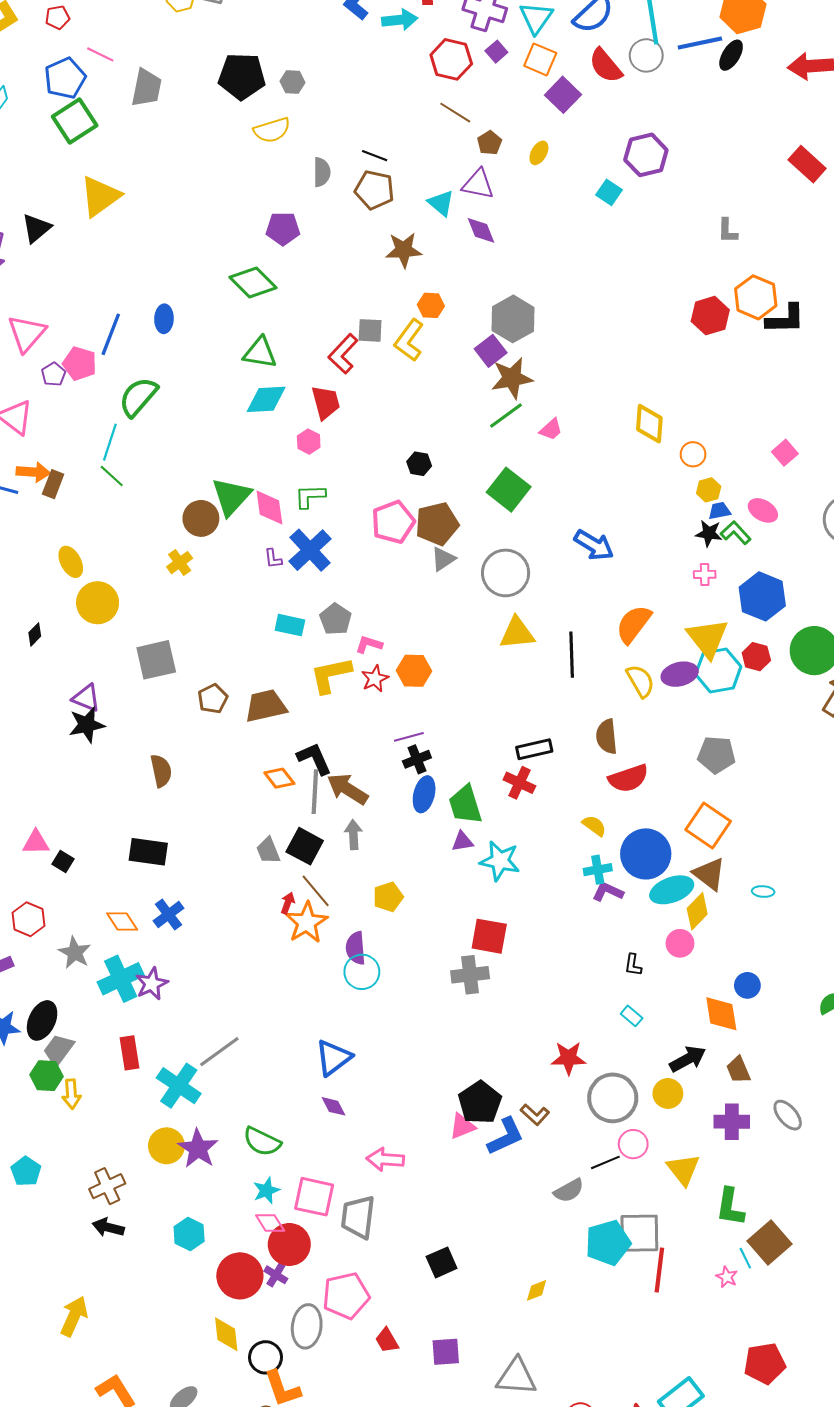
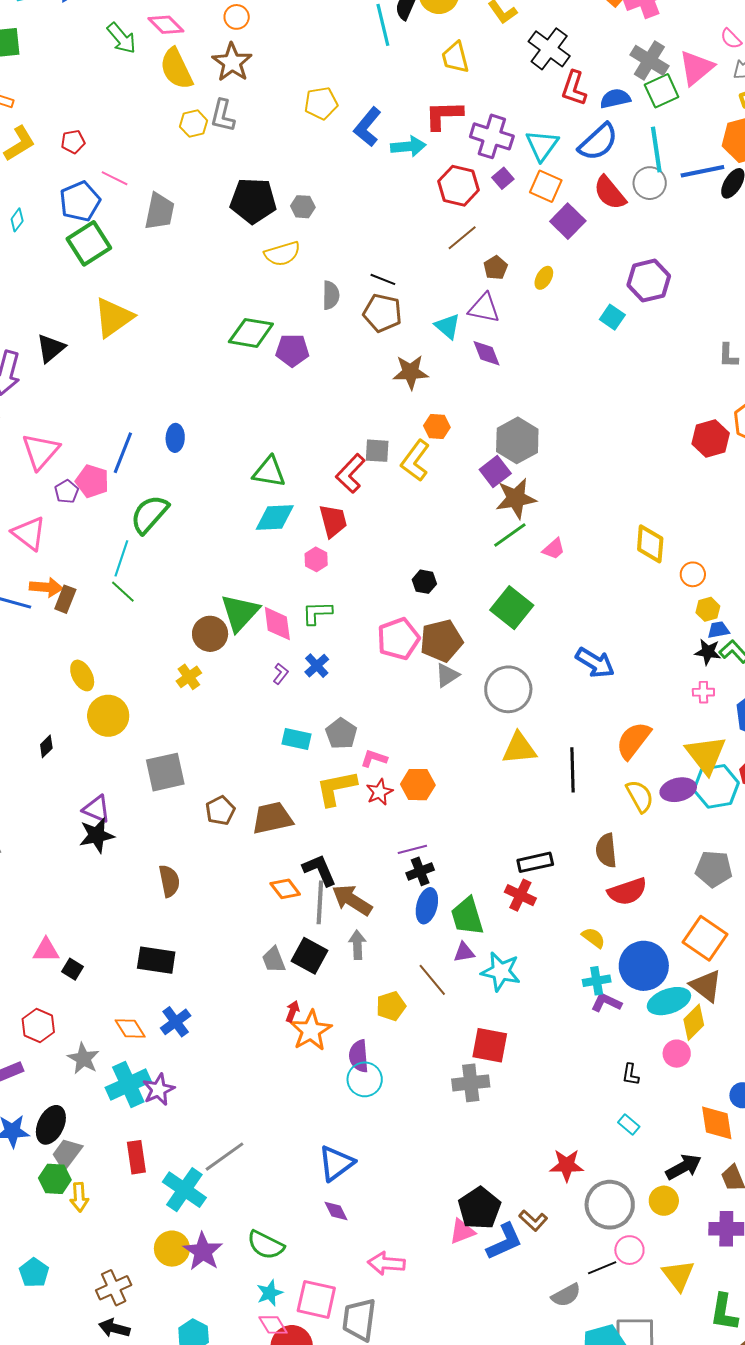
brown line: (455, 113) -> (462, 238), turned -72
green diamond: (253, 283) -> (251, 333), moved, turned -36
blue cross: (310, 550) -> (317, 666), size x0.6
purple L-shape: (273, 559) -> (281, 674), turned -135
brown line: (316, 891) -> (432, 980), moved

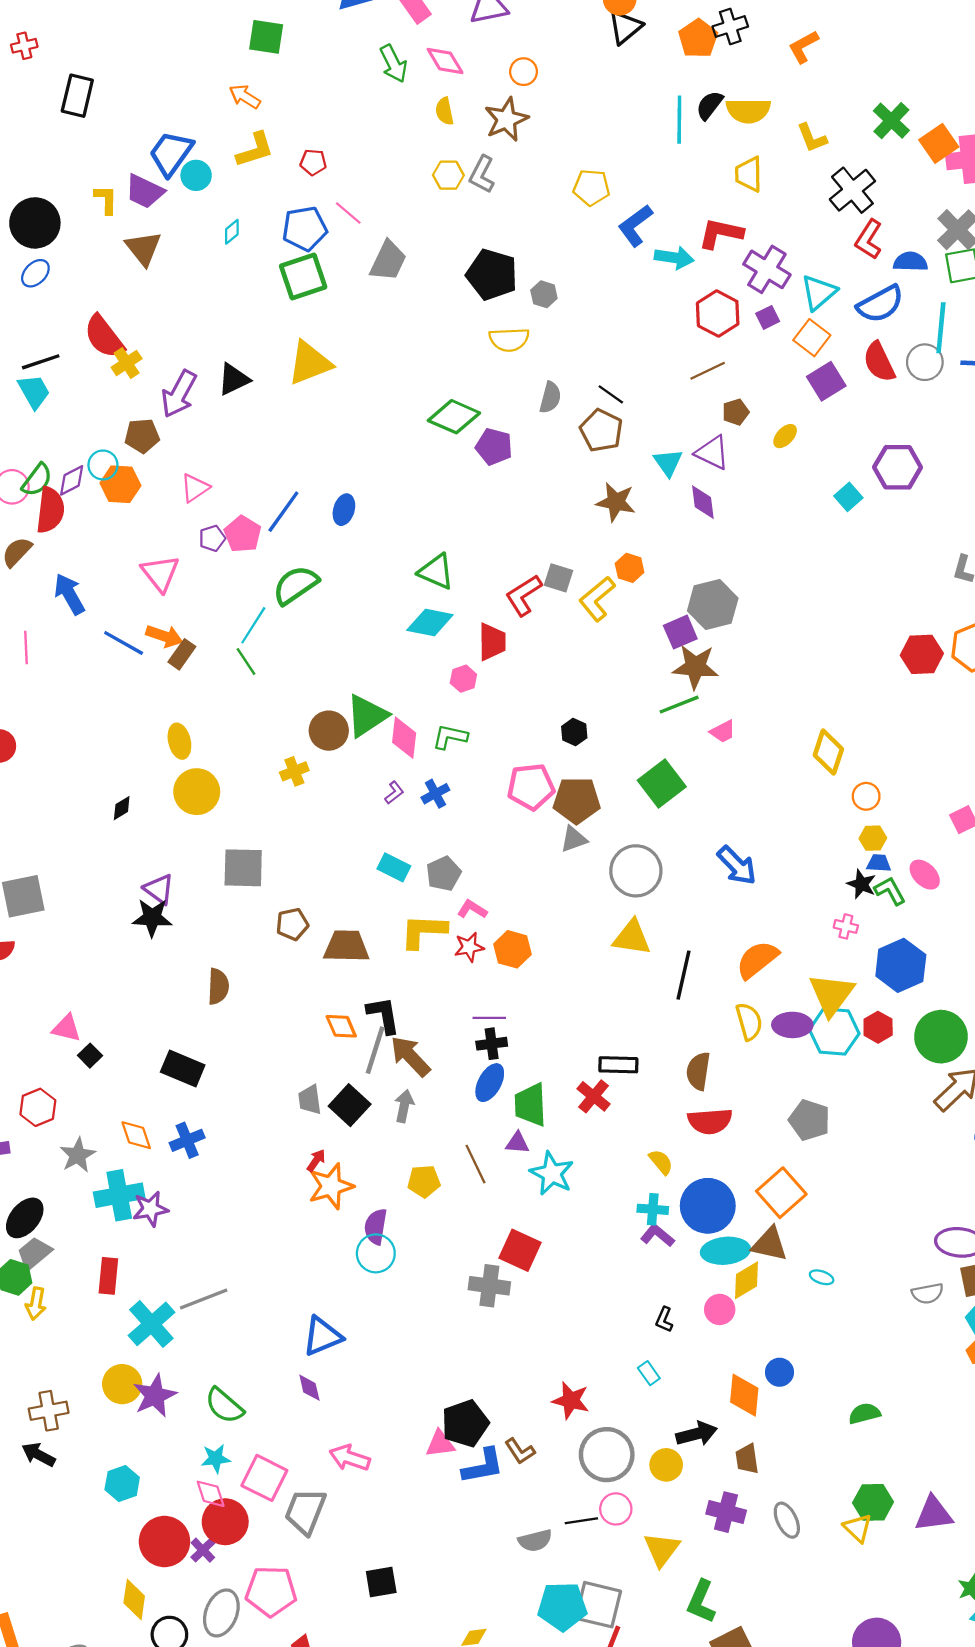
yellow semicircle: (176, 69) -> (444, 111), size x0.6
pink triangle: (41, 451) -> (195, 488), size x0.7
brown triangle: (706, 986) -> (769, 1244), turned -39

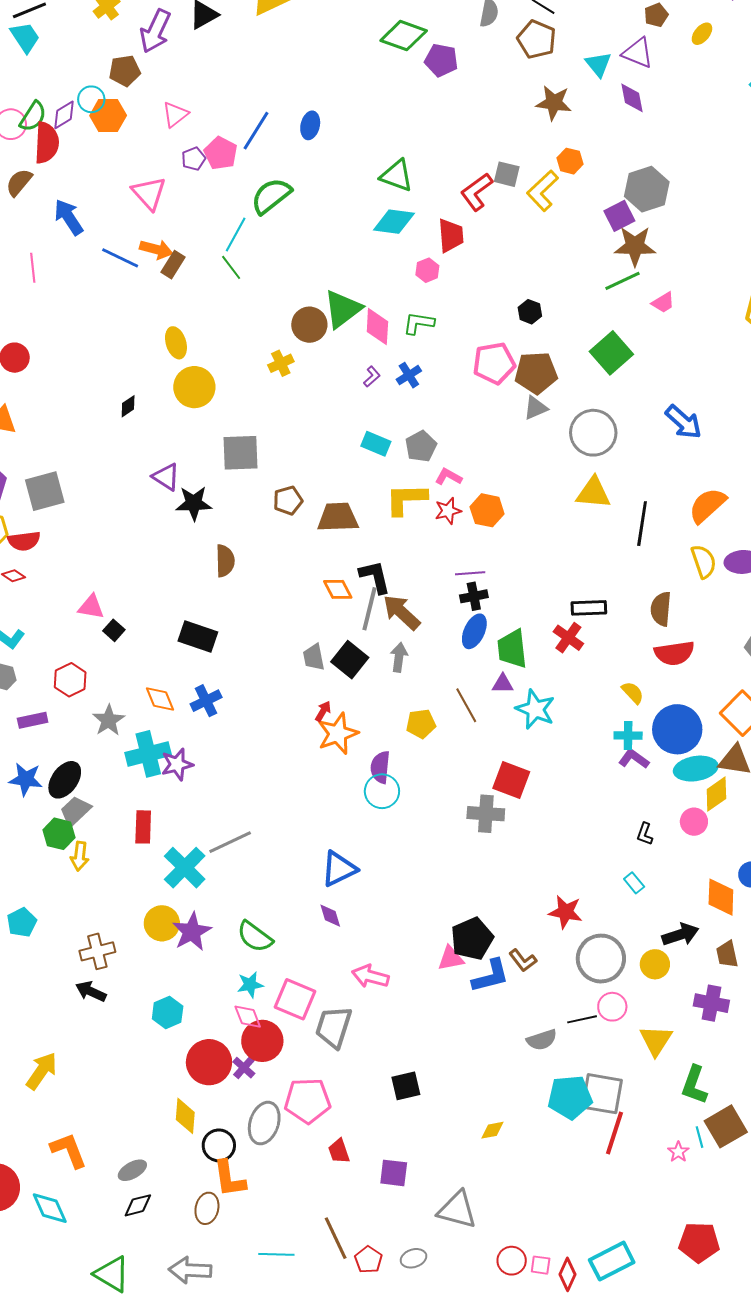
black star: (152, 918) -> (194, 503), moved

